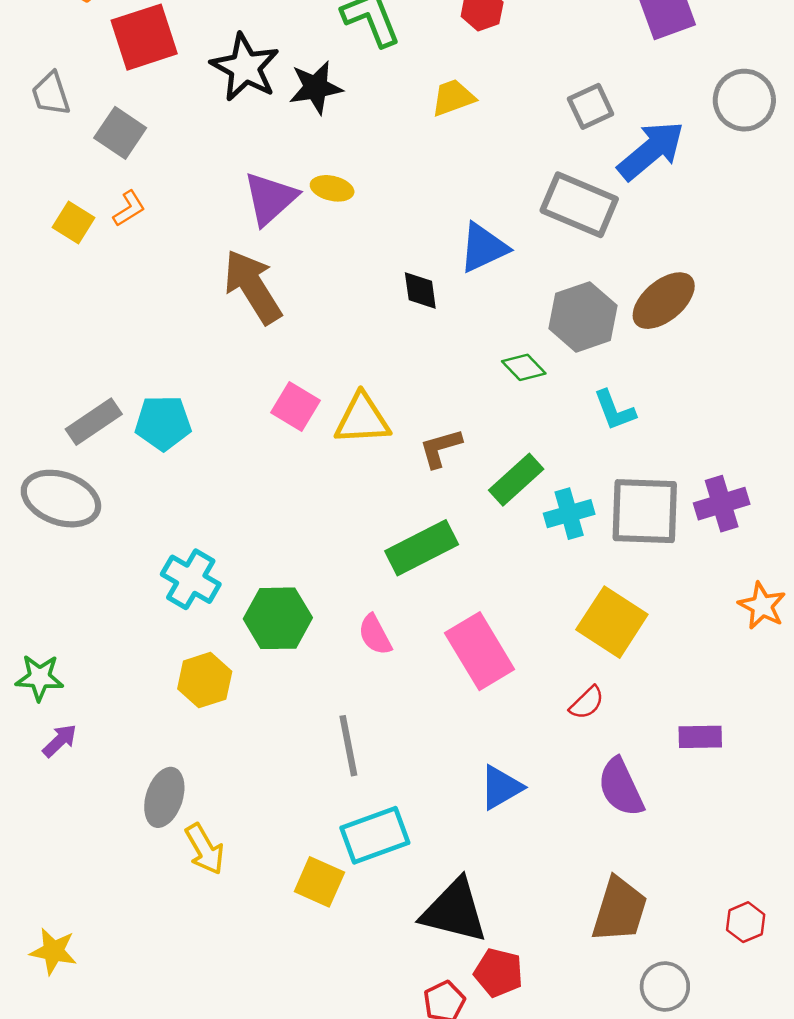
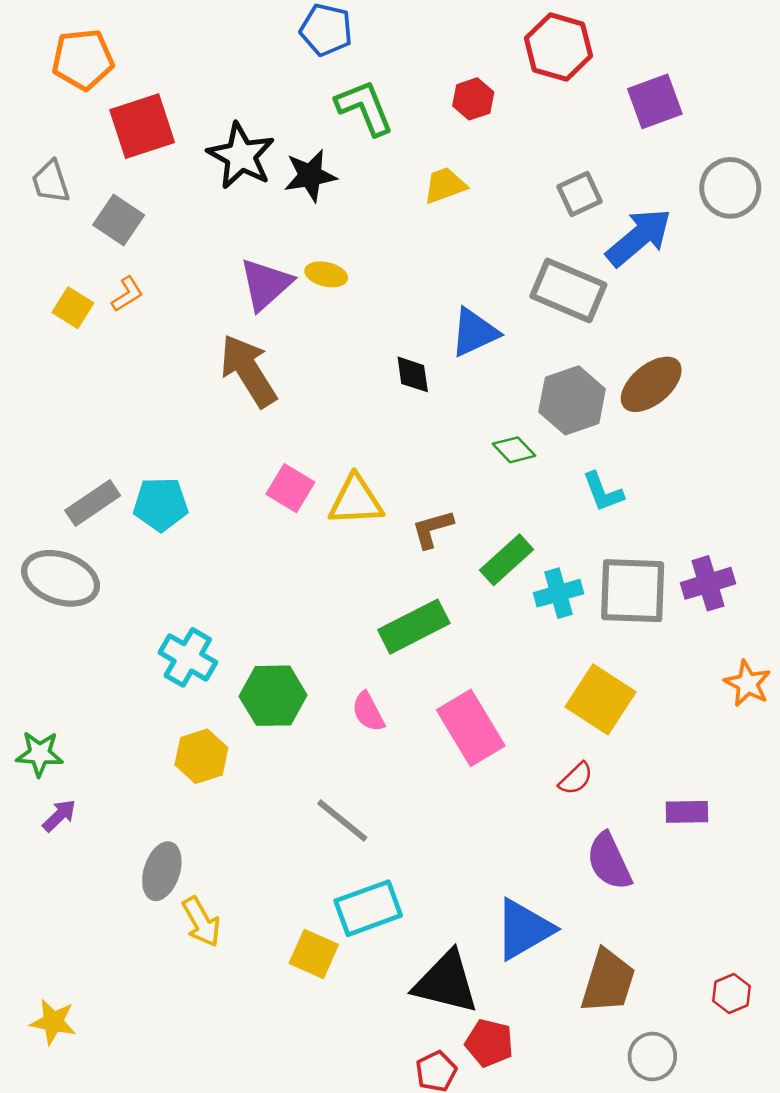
gray line: (348, 746) -> (342, 821), turned -40
blue triangle: (501, 787) -> (524, 929), moved, size x1.4

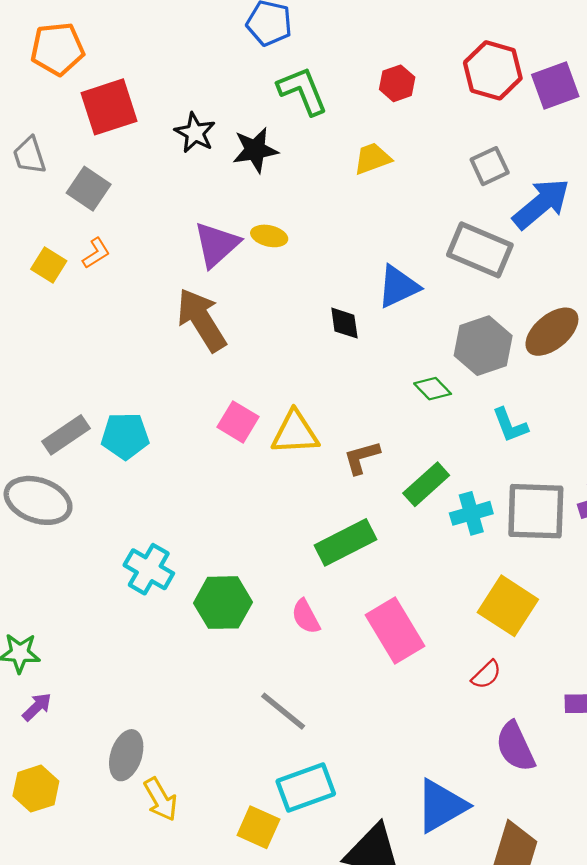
red hexagon: (558, 47) -> (493, 70), moved
black star: (241, 156) -> (195, 133), size x0.7
yellow hexagon: (201, 756) -> (36, 789), moved

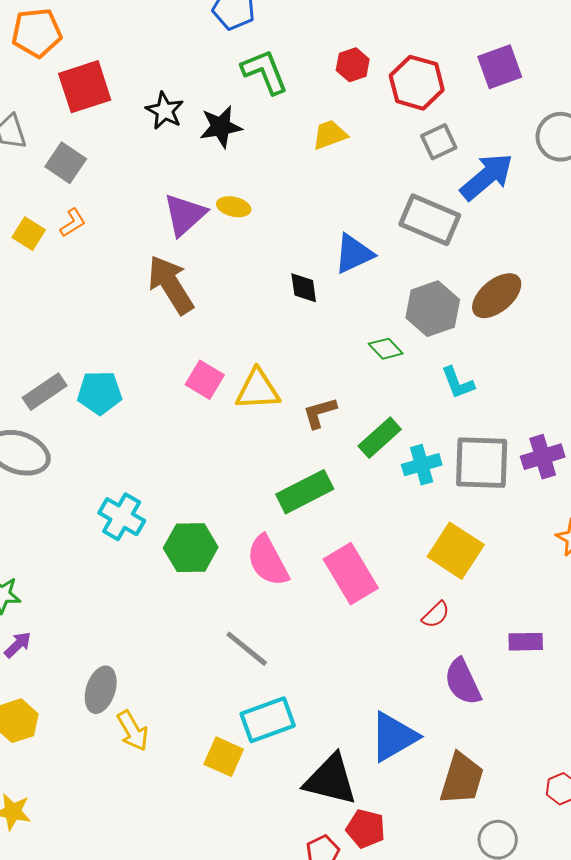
red hexagon: (493, 70) -> (417, 83), moved
pink semicircle: (306, 617) -> (268, 561), size x1.6

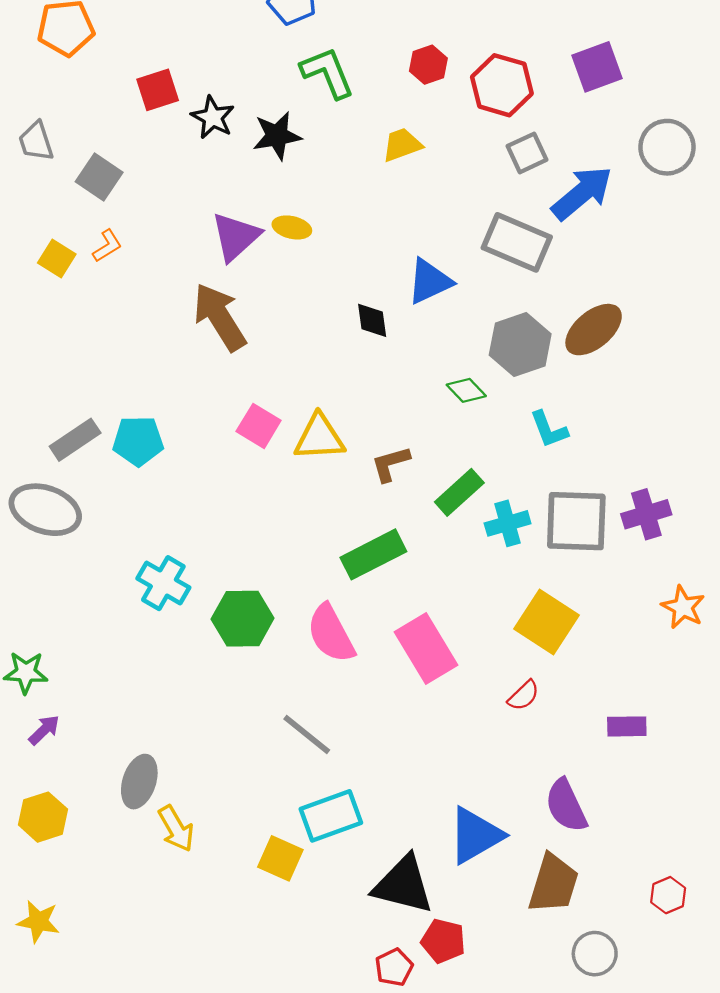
red square: (85, 87) -> (158, 90), moved, size x0.7
purple semicircle: (463, 682) -> (566, 806), moved

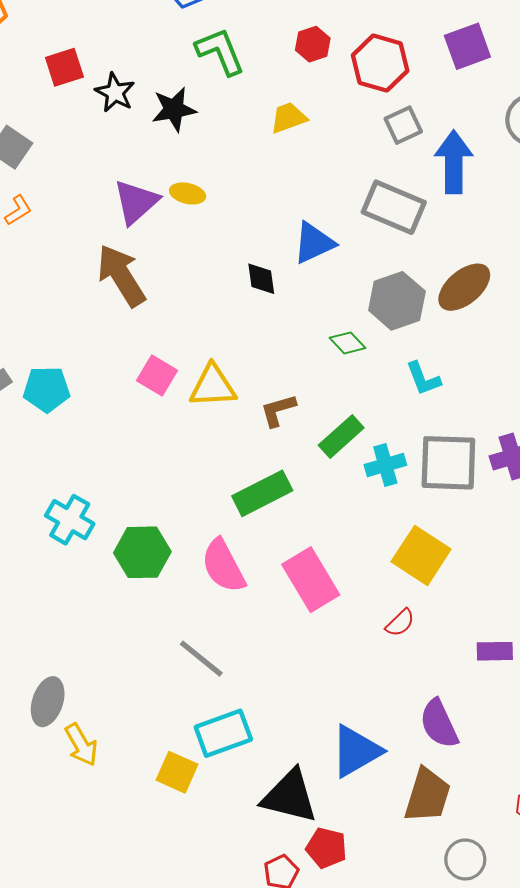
blue arrow: (582, 193) -> (454, 162), turned -50

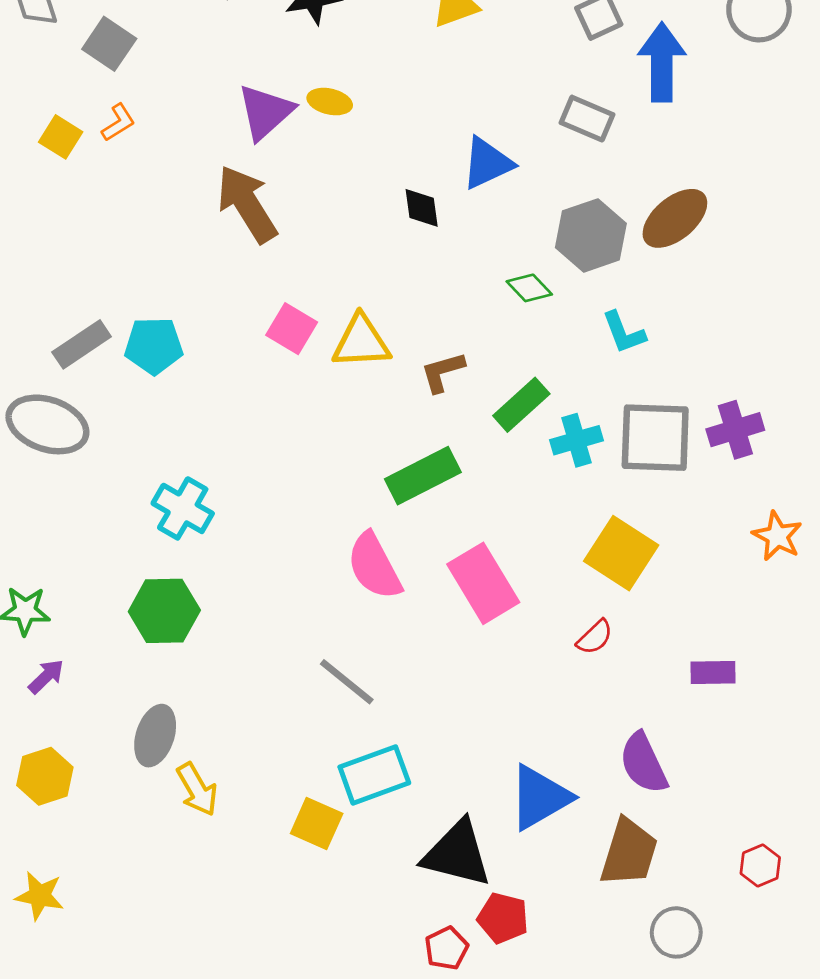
gray rectangle: (394, 207) -> (587, 119), size x0.7
green hexagon: (142, 552) -> (164, 611), moved

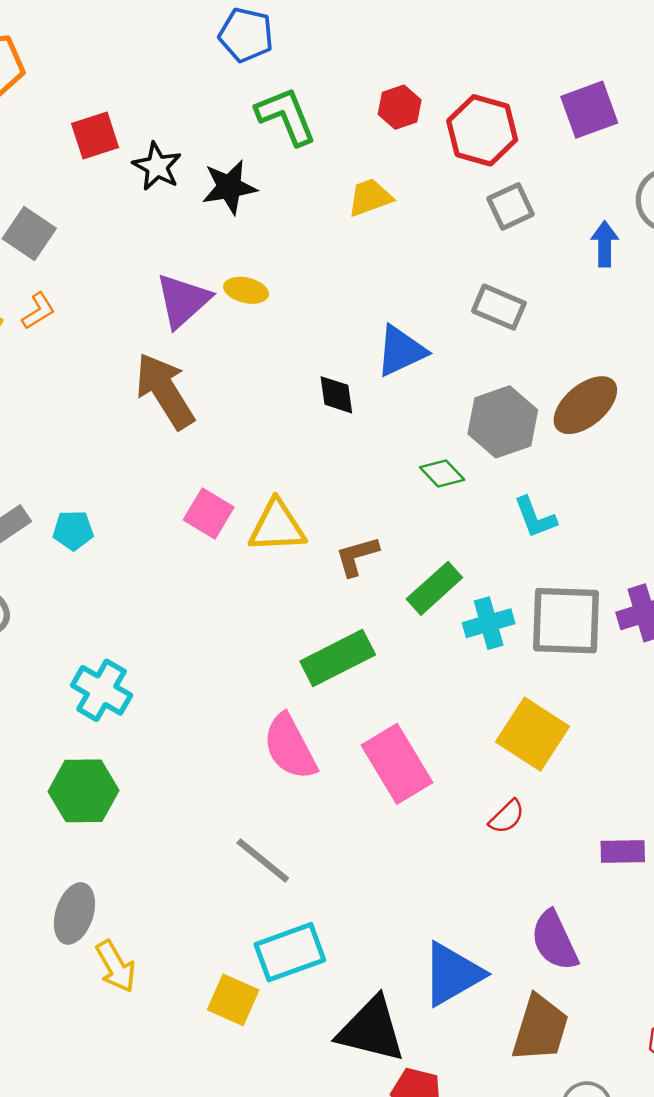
blue arrow: (662, 62) -> (605, 244), moved, size x0.6
cyan pentagon: (154, 346) -> (73, 530), size x0.7

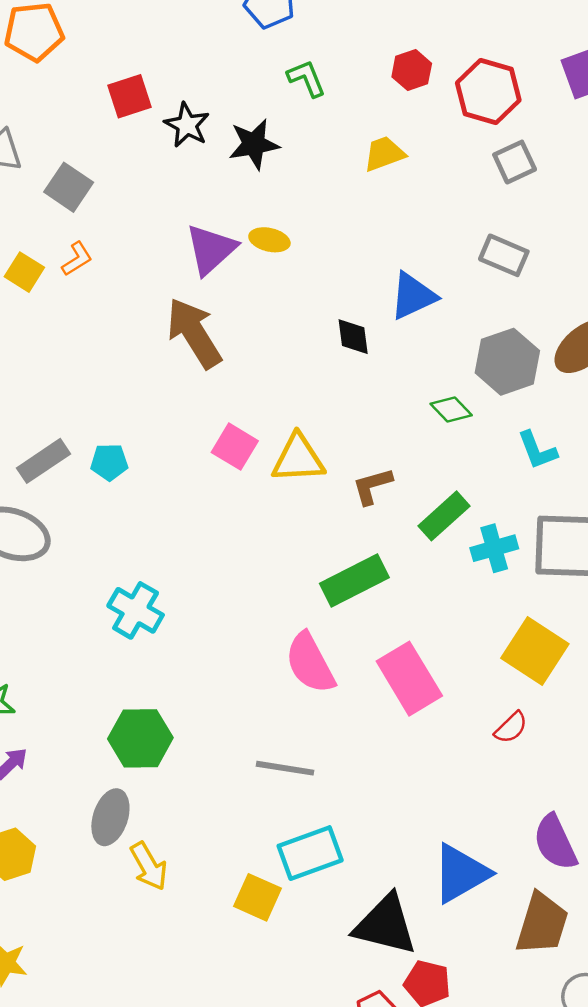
green L-shape: (286, 116) -> (307, 78), size x0.7
green hexagon: (83, 791) -> (140, 738), moved
gray line: (263, 861) -> (285, 768), turned -30

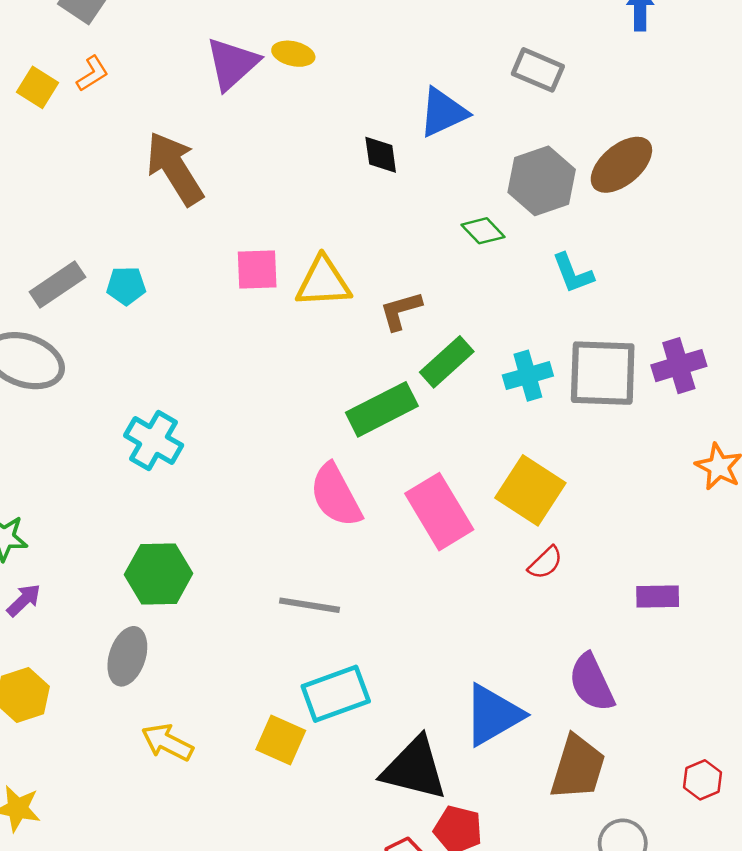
brown arrow: (194, 333) -> (175, 168), moved
pink square: (235, 447) -> (257, 270), turned -33
green rectangle: (444, 516) -> (447, 362), moved
yellow square: (535, 651) -> (530, 490), moved
yellow arrow: (149, 866) -> (167, 742), moved, turned 147

